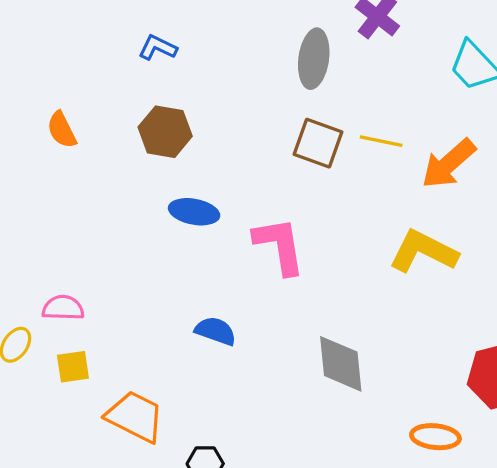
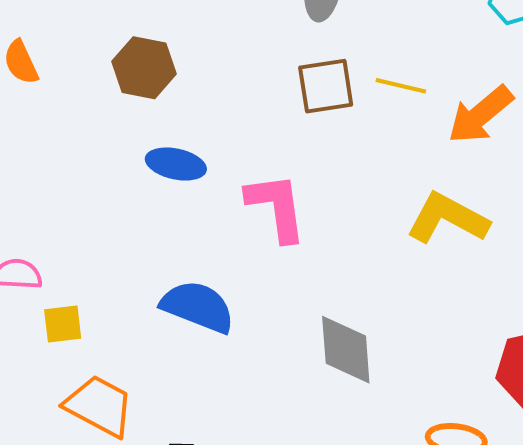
brown square: (318, 143) -> (326, 86), turned -30
blue semicircle: (216, 331) -> (198, 307), size x1.5
yellow square: (73, 367) -> (63, 324), moved

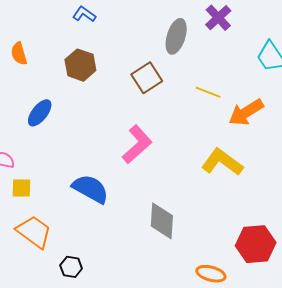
brown square: (326, 86) -> (147, 78), moved, turned -32
blue ellipse: (176, 164) -> (40, 113), moved, turned -72
pink L-shape: (276, 207) -> (137, 144), turned 48

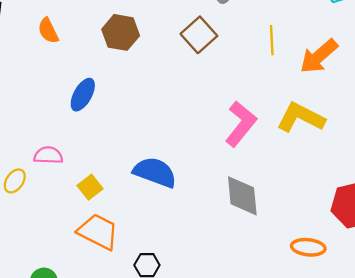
yellow line: (208, 92) -> (272, 40), turned 75
pink L-shape: (137, 144) -> (241, 124), moved
yellow square: (21, 188) -> (90, 187), moved, turned -30

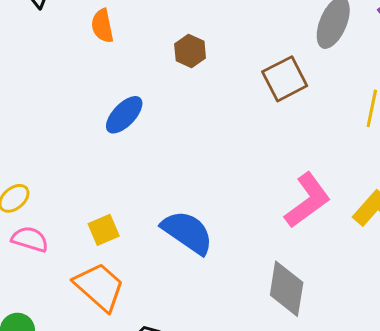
brown hexagon: (121, 32) -> (190, 51), size x0.7
pink semicircle: (48, 155) -> (30, 239), moved

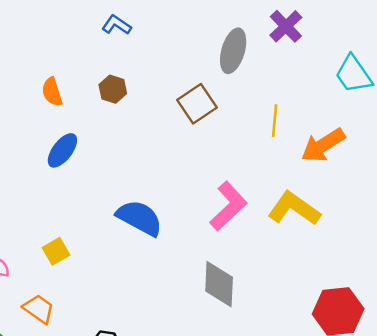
orange semicircle: (102, 26) -> (52, 92), moved
blue semicircle: (187, 232) -> (139, 218), moved
orange trapezoid: (99, 287) -> (39, 309), moved, size x0.7

